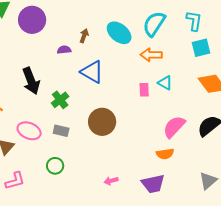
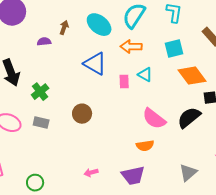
cyan square: (201, 48) -> (174, 49), moved
blue triangle: (92, 72) -> (95, 64), moved
brown circle: (102, 122) -> (82, 114), size x0.7
pink semicircle: (174, 127) -> (154, 119), turned -95
green circle: (55, 166) -> (35, 183), moved

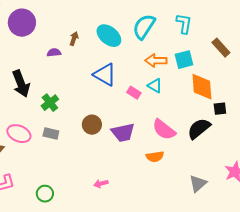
orange arrow: (131, 47) -> (156, 61), moved
orange diamond: (192, 76) -> (202, 87), turned 32
pink rectangle: (124, 82) -> (134, 93), turned -56
purple trapezoid: (133, 176) -> (123, 133), moved

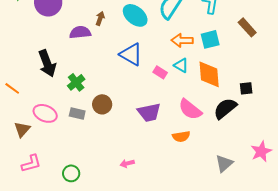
purple semicircle: (54, 53) -> (80, 32), size x1.5
orange diamond: (202, 87) -> (209, 74), moved
brown circle: (92, 125) -> (102, 104), moved

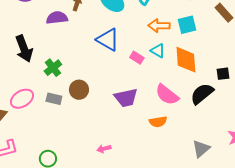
pink ellipse: (45, 113) -> (22, 99), turned -55

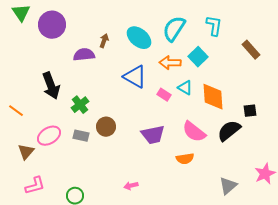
cyan square: (187, 25) -> (198, 57), moved, turned -30
orange arrow: (159, 26) -> (170, 63), moved

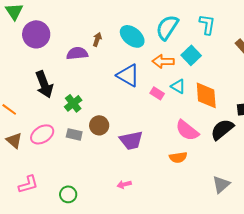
purple circle: (52, 25) -> (36, 34), moved
purple trapezoid: (153, 135) -> (131, 140), moved
brown triangle: (26, 152) -> (14, 140), moved, turned -30

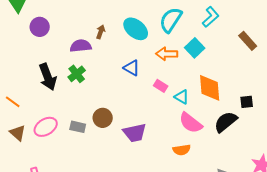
cyan L-shape: (207, 24) -> (211, 17), turned 40
purple circle: (36, 34) -> (40, 27), size x0.7
blue triangle: (128, 75) -> (132, 68), size x0.7
cyan triangle: (178, 86) -> (182, 97), moved
green cross: (73, 103) -> (77, 74), moved

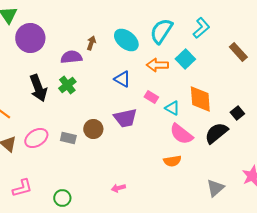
purple circle: (40, 27) -> (30, 38), size x1.5
black square: (247, 102) -> (237, 113), turned -32
purple trapezoid: (135, 133) -> (125, 118), moved

